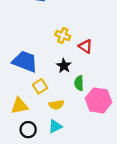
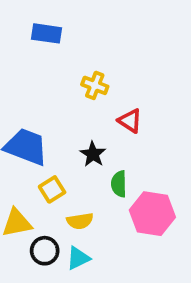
yellow cross: (63, 35) -> (95, 85), moved
black circle: (28, 130) -> (45, 251), moved

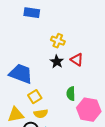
black star: (93, 154) -> (57, 62), moved
yellow semicircle: (80, 221) -> (41, 114), moved

